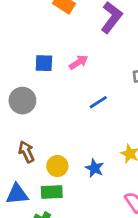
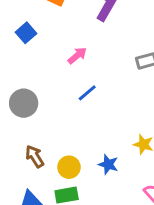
blue square: (44, 63) -> (26, 33), moved, turned -36
blue line: (98, 102) -> (87, 93), moved

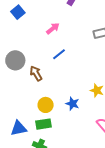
brown arrow: (35, 156) -> (36, 73), moved

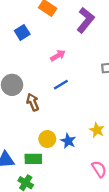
yellow circle: (46, 105) -> (47, 139), moved

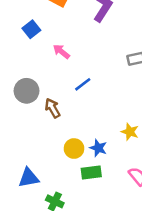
pink arrow: (58, 56) -> (61, 52), moved, turned -104
green rectangle: (33, 159) -> (91, 172), moved

